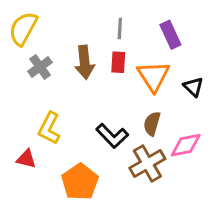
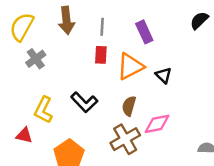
brown arrow: (85, 62) -> (66, 20), moved
orange triangle: (154, 76) -> (130, 66), turned 36
black L-shape: (112, 136) -> (84, 102), moved

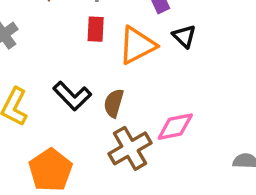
black triangle: (163, 75) -> (184, 36), moved
brown semicircle: (129, 106) -> (114, 103), moved

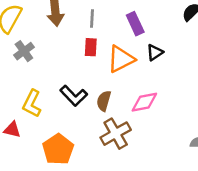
black triangle: (184, 36) -> (155, 52), turned 42
pink diamond: (175, 127) -> (144, 102), moved

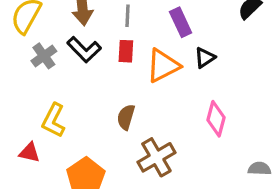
black L-shape: (74, 96) -> (84, 50), moved
brown semicircle: (104, 101) -> (126, 117), moved
pink diamond: (144, 102) -> (216, 119), moved, turned -64

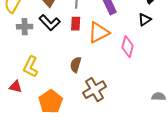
gray cross: (44, 56) -> (25, 27), turned 35
black triangle: (205, 58) -> (145, 20), moved
pink diamond: (216, 119) -> (128, 47), moved

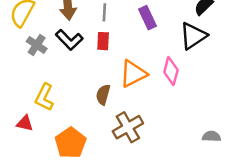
black triangle: (145, 20) -> (193, 36), size x1.6
gray cross: (25, 27) -> (37, 45), turned 35
orange triangle: (99, 33) -> (133, 74), moved

